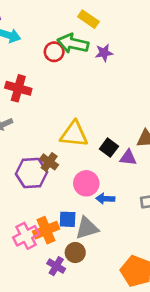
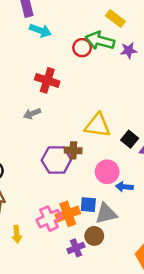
brown cross: (49, 162) -> (73, 150), turned -35
purple cross: (56, 266) -> (76, 248), turned 35

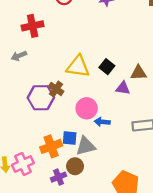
red cross: (47, 80) -> (33, 26), turned -30
black square: (130, 139) -> (107, 67), moved
brown cross: (73, 150) -> (56, 89), turned 32
pink cross: (49, 219) -> (23, 164), moved

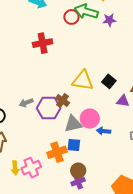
gray arrow: (19, 56) -> (26, 103), moved
gray triangle: (86, 146) -> (73, 124), moved
purple cross: (59, 177) -> (78, 182), moved

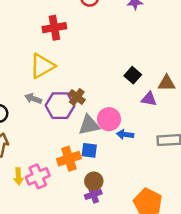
yellow triangle: (83, 81) -> (42, 66), moved, turned -40
gray arrow: (26, 103) -> (33, 99), turned 40

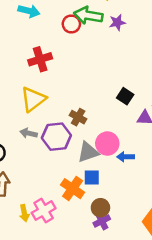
brown cross: (77, 97) -> (78, 117), moved
orange cross: (69, 159) -> (73, 189), turned -30

